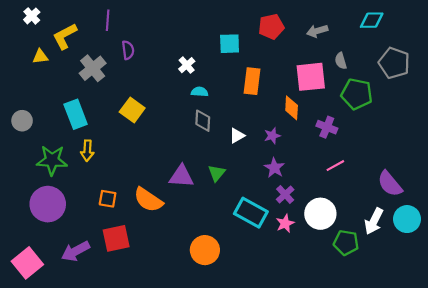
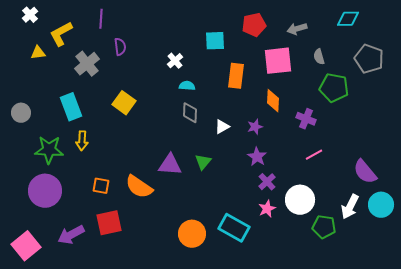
pink square: (311, 77) -> (278, 61), moved
cyan rectangle: (251, 213) -> (234, 228), moved

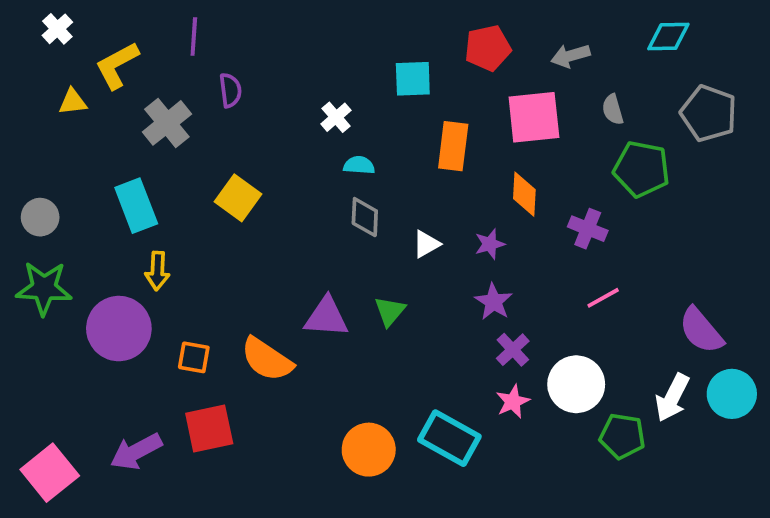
green star: (49, 150) -> (44, 288), moved
purple circle: (45, 191) -> (119, 329), moved

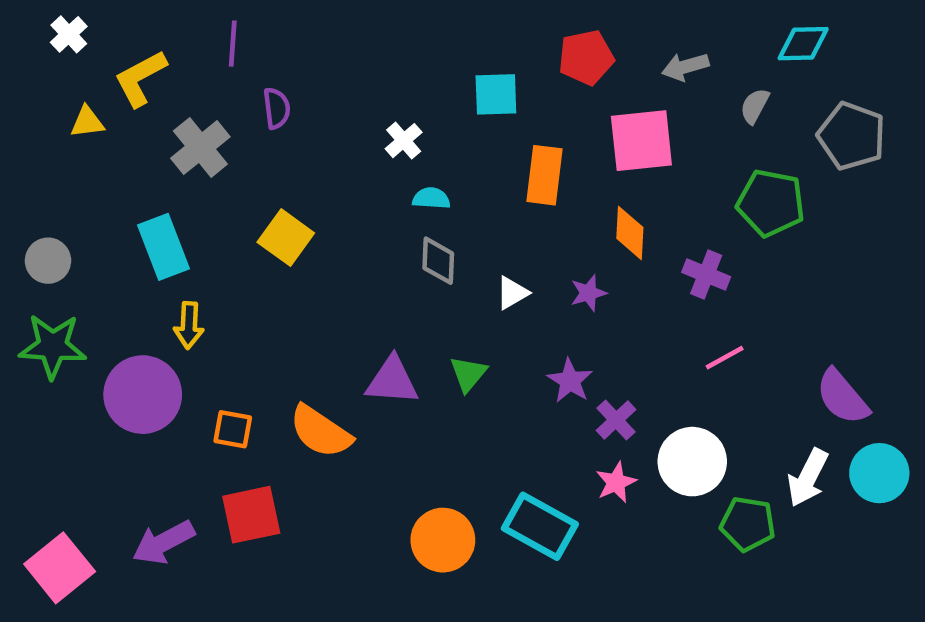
gray semicircle: (613, 110) -> (755, 106), moved, turned 44
purple star: (494, 302) -> (570, 381), moved

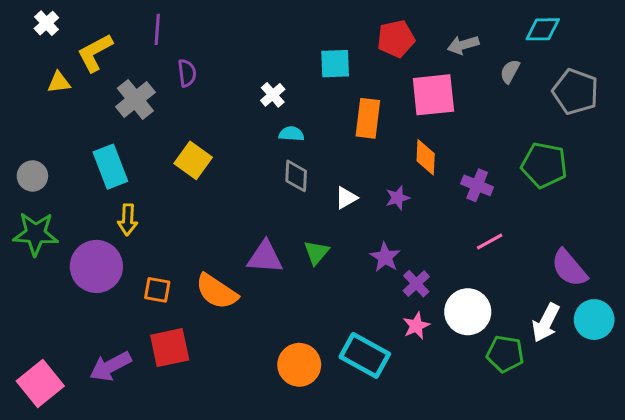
green pentagon: (771, 203) -> (544, 165), moved

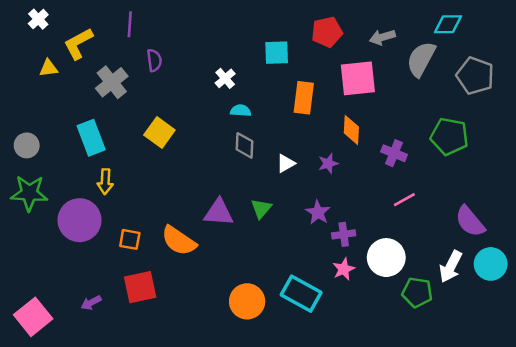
gray semicircle: (510, 71) -> (421, 59), size x1.8
purple cross: (416, 284) -> (344, 234), turned 35
purple arrow: (110, 366) -> (91, 303), size x0.6

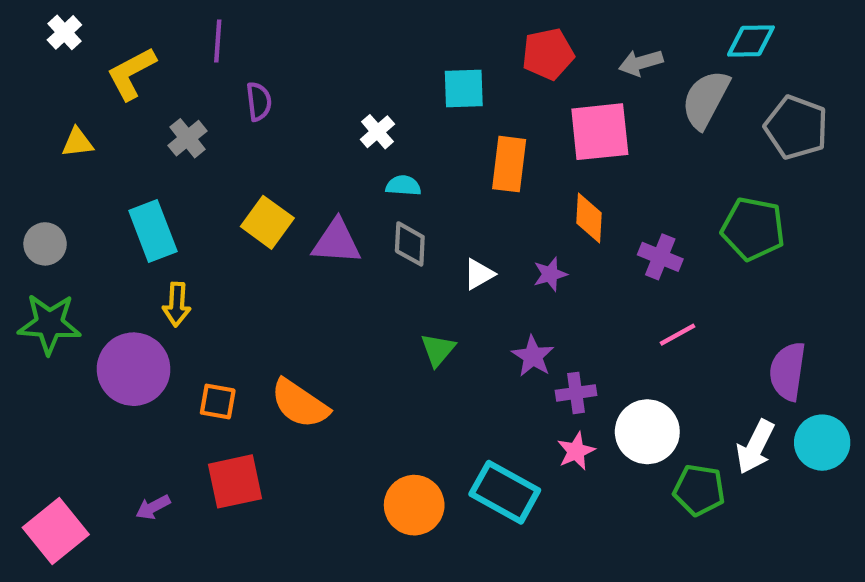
yellow triangle: (49, 68) -> (77, 142), moved
gray cross: (112, 82) -> (187, 138), size x0.7
purple triangle: (219, 212) -> (336, 242), moved
purple semicircle: (470, 221) -> (788, 371), turned 48

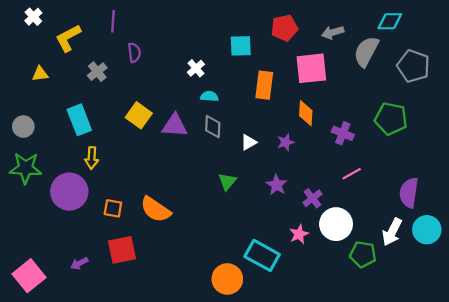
purple cross: (576, 393) -> (312, 198), moved, turned -30
orange circle: (414, 505) -> (227, 279), moved

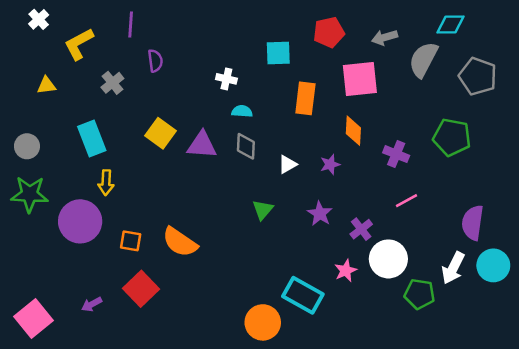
white cross: (196, 68) -> (226, 79), turned -36
red square: (122, 250) -> (141, 289), turned -32

